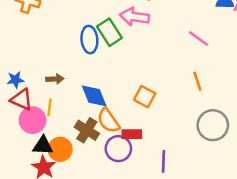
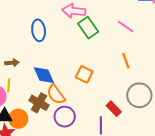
green rectangle: (109, 32) -> (88, 28), moved
red rectangle: (132, 134) -> (114, 109), moved, turned 49

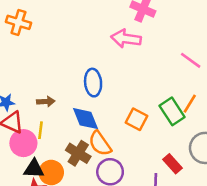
green rectangle: (88, 28) -> (172, 111), moved
blue ellipse: (39, 30) -> (93, 83), moved
orange line: (126, 61) -> (190, 104), turned 49

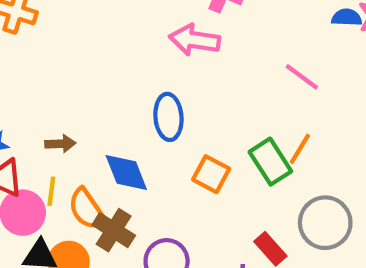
blue ellipse: (93, 83) -> (168, 117), moved
orange semicircle: (100, 144) -> (87, 209), moved

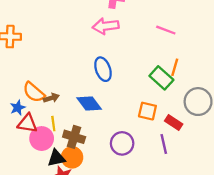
orange square: (211, 174) -> (147, 111), moved
orange semicircle: (87, 209) -> (34, 92), moved
brown cross: (114, 230) -> (74, 137), moved

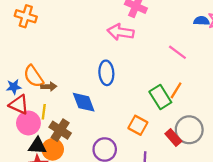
red rectangle: (174, 123) -> (173, 137), moved

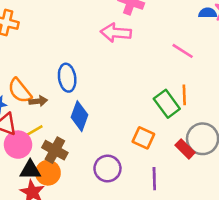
blue ellipse: (106, 73) -> (67, 78), moved
orange line: (176, 90) -> (184, 95), turned -30
blue diamond: (84, 102) -> (80, 116), turned 45
yellow line: (44, 112) -> (35, 130), turned 56

